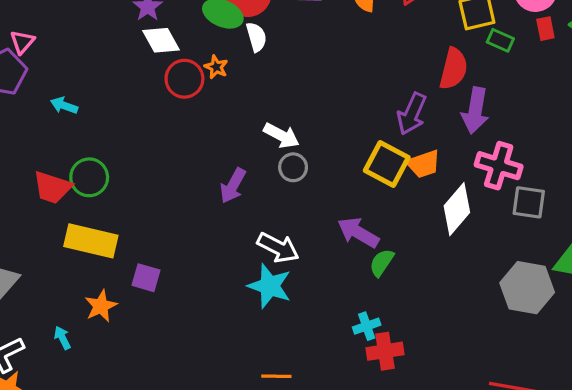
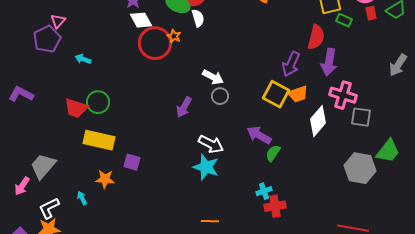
red circle: (184, 79) -> (155, 43), size x1.4
orange star: (101, 306) -> (105, 179), turned 30

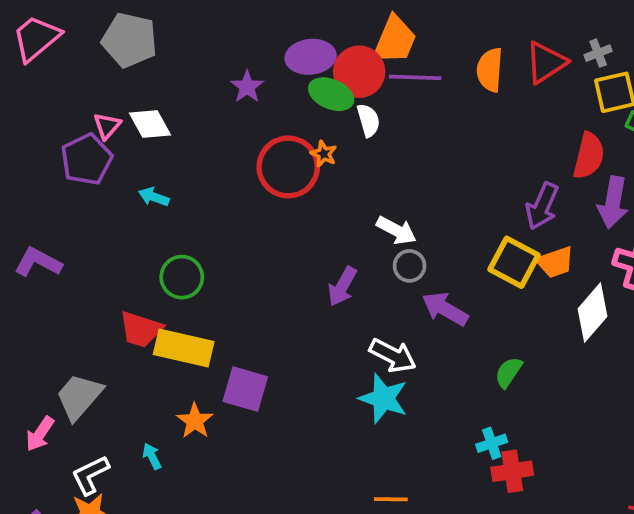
white diamond: (141, 20) -> (150, 124), moved
red trapezoid: (76, 108) -> (141, 329), moved
purple arrow: (259, 135) -> (445, 309), moved
purple square: (132, 162) -> (245, 389), size x1.4
orange star: (105, 179) -> (195, 421), turned 30

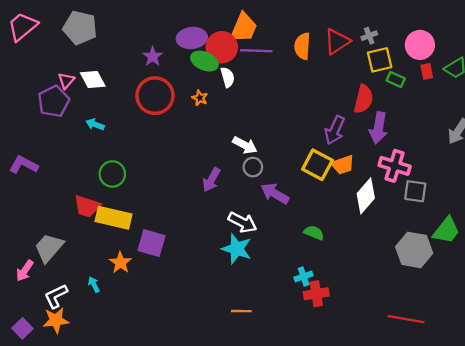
red circle: (288, 167) -> (155, 96), moved
green semicircle: (508, 372) -> (314, 233), turned 78

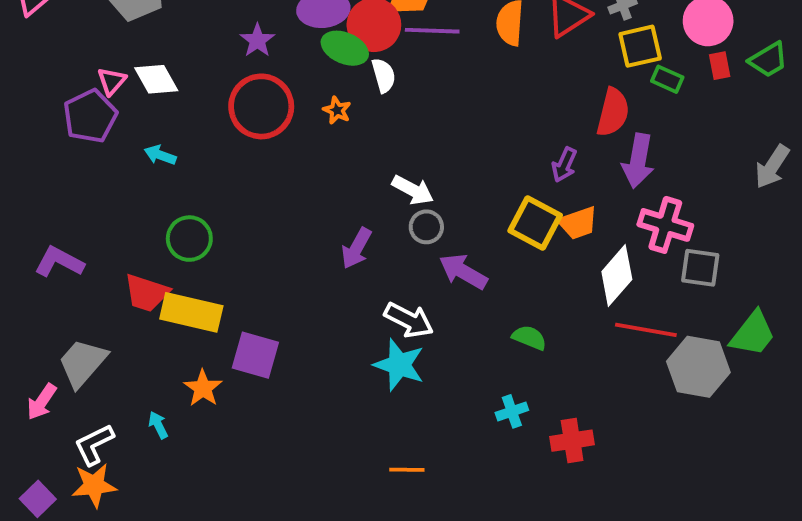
purple arrow: (335, 130) -> (564, 165), size x0.7
purple L-shape: (24, 165) -> (59, 262), moved
red cross: (316, 294) -> (572, 441), moved
red line: (406, 319) -> (646, 330), moved

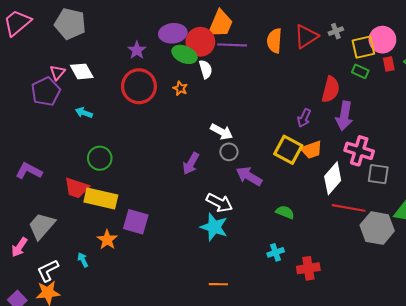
yellow square: (640, 46) -> (363, 47), moved

